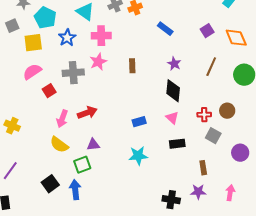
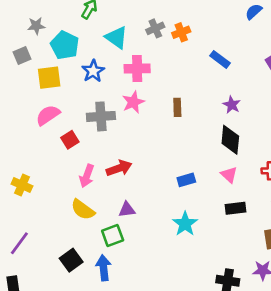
cyan star: (138, 156) -> (185, 224), turned -30

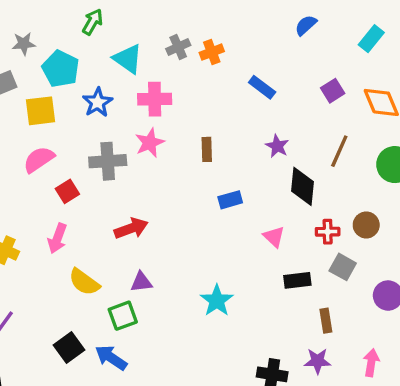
black diamond: (230, 140) -> (302, 186), moved
pink arrow: (87, 176) -> (57, 238), moved
blue rectangle: (186, 180) -> (230, 200), moved
black rectangle: (236, 208) -> (297, 280), moved
blue arrow: (104, 268) -> (111, 358), turned -50

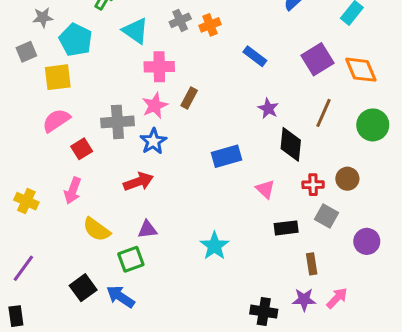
purple square: (333, 91) -> (318, 59), size x1.5
blue star: (98, 102) -> (153, 141), moved
brown rectangle: (207, 149) -> (189, 98), moved, turned 30
blue rectangle: (230, 200) -> (226, 156), size x1.4
pink arrow: (371, 363) -> (337, 298), moved, turned 35

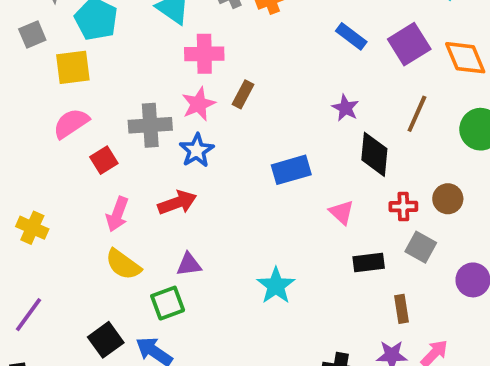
blue rectangle: (255, 56) -> (351, 36), moved
pink arrow: (73, 191) -> (117, 214), moved

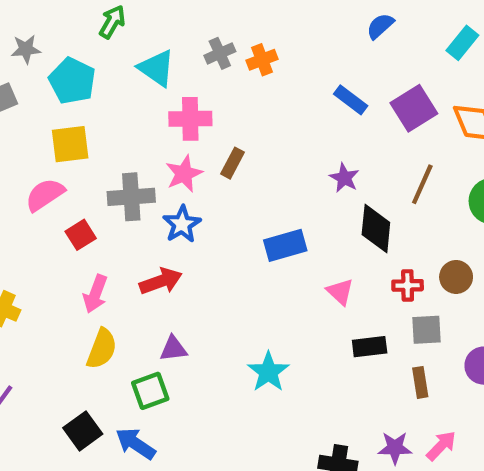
yellow square: (73, 67) -> (70, 144), moved
gray square: (421, 247) -> (427, 330), turned -32
yellow semicircle: (123, 264) -> (102, 349), turned -105
brown rectangle: (401, 309) -> (420, 382), moved

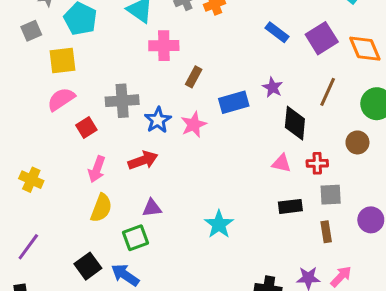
yellow square: (70, 144) -> (63, 61), moved
pink star: (184, 174) -> (194, 125), moved
blue rectangle: (285, 245) -> (234, 102), moved
brown circle: (456, 277) -> (357, 142), moved
pink triangle: (340, 292) -> (281, 163), moved, turned -30

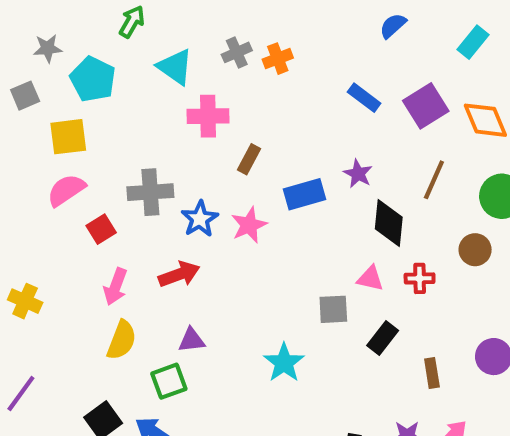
gray square: (331, 195) -> (333, 309), moved
black rectangle: (290, 206) -> (383, 338), turned -45

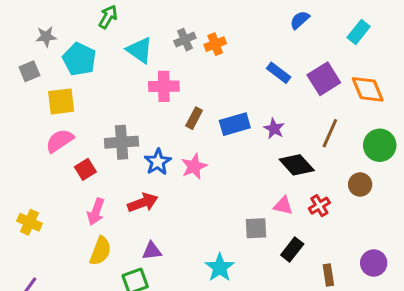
blue rectangle: (305, 194) -> (235, 124), moved
black diamond: (389, 223) -> (297, 165), turned -48
red cross: (420, 278) -> (319, 206), turned -30

